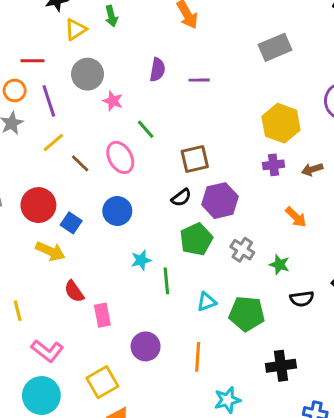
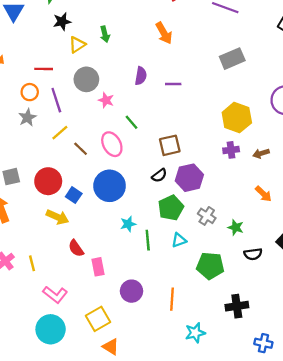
blue circle: (117, 211) -> (110, 186), size x1.4
orange arrow: (296, 217) -> (263, 194), moved
cyan triangle: (207, 302) -> (179, 240), moved

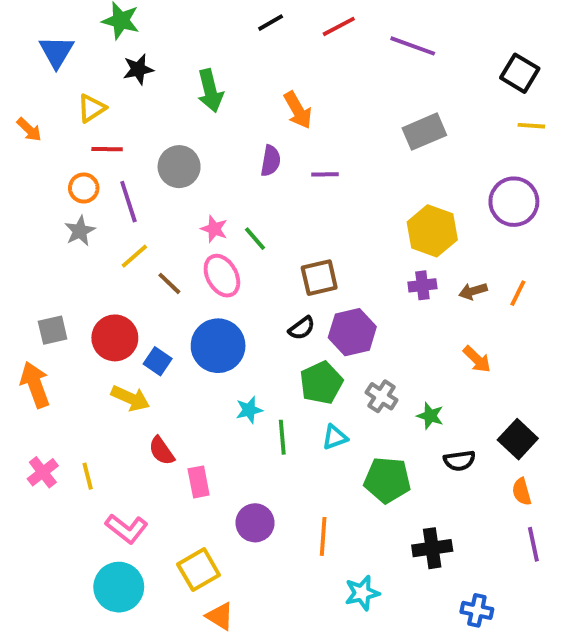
orange arrow: (164, 33) -> (298, 110), moved
green arrow: (105, 34) -> (210, 91), size x1.5
yellow triangle: (77, 45) -> (91, 108), moved
pink star: (106, 100) -> (214, 229), moved

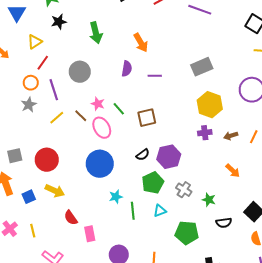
gray rectangle: (424, 132) -> (202, 67), moved
red line: (107, 149) -> (43, 63), turned -56
brown square: (319, 278) -> (147, 118), moved
brown line: (169, 283) -> (81, 116), moved
blue square: (158, 361) -> (29, 197), moved, turned 32

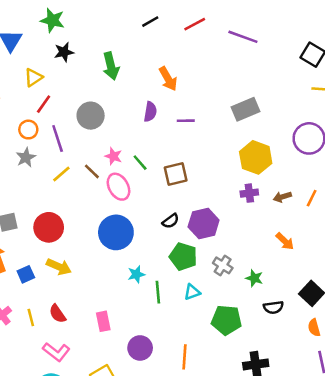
green pentagon: (153, 183) -> (183, 257), turned -30
red semicircle: (71, 218) -> (58, 314), moved

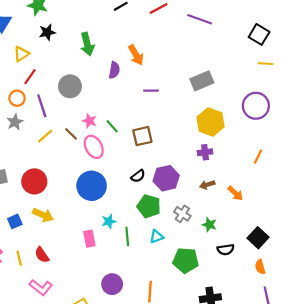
purple semicircle: (150, 112) -> (114, 70), moved
brown arrow: (282, 197) -> (207, 185), moved
pink rectangle: (103, 321) -> (89, 239), moved

